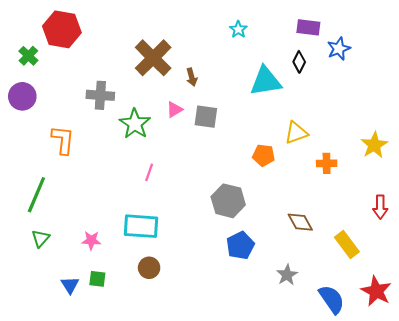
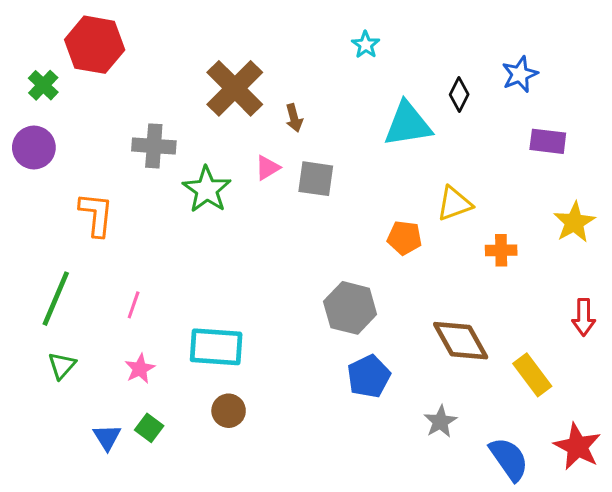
purple rectangle: (308, 27) -> (548, 141), moved
pink line: (149, 172) -> (134, 305), moved
brown diamond: (300, 222) -> (461, 341), size x1.4
pink star: (91, 240) -> (140, 369), turned -30
green square: (97, 279) -> (149, 428), turned 30

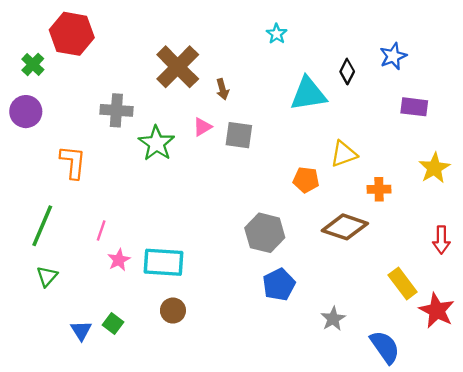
brown diamond: (461, 341) -> (345, 227), moved, turned -42
pink star: (140, 369) -> (119, 260), moved
red star: (577, 447) -> (437, 311), moved

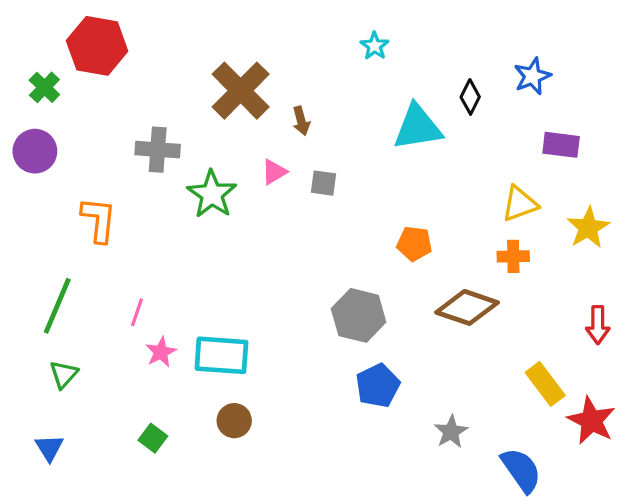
gray square: (239, 135) -> (324, 183), size x0.7
yellow triangle: (344, 154) -> (520, 204), moved
blue triangle: (81, 331) -> (49, 448), moved

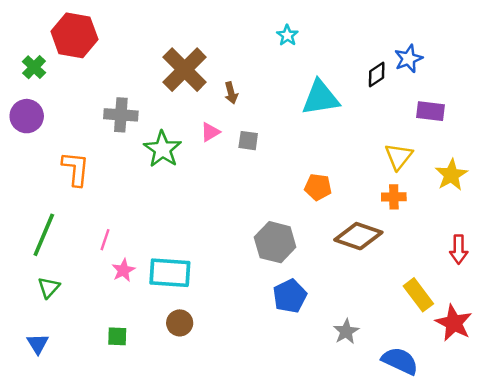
black diamond: (470, 97) -> (377, 74), moved, turned 30
yellow triangle: (520, 204) -> (399, 156), turned -32
green square: (153, 438) -> (117, 336), turned -35
blue semicircle: (521, 470) -> (400, 361), turned -30

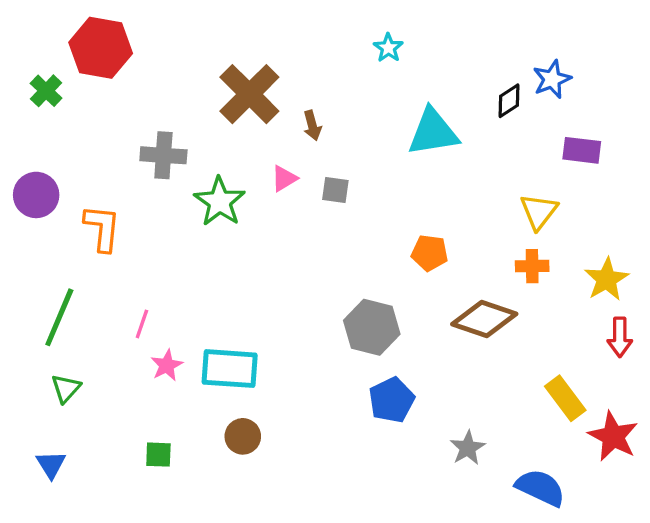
purple circle: (27, 116) -> (36, 195), moved
yellow star: (451, 175) -> (607, 279), moved

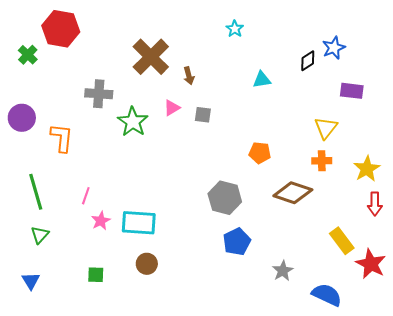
cyan triangle: (433, 132) -> (262, 80), size x0.6
green line: (59, 317) -> (36, 192), turned -39

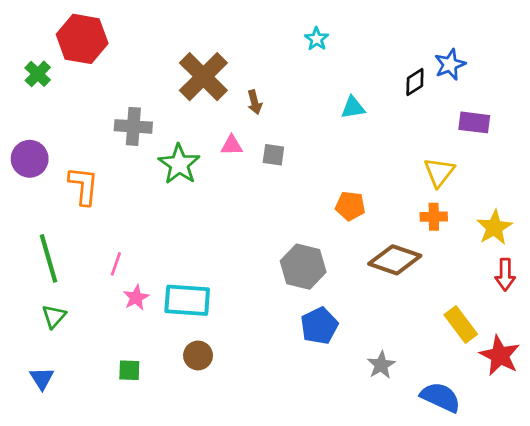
pink triangle: (172, 108) -> (232, 145), turned 30

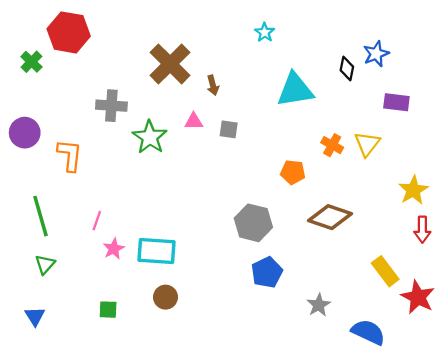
black diamond: (415, 82) -> (347, 68), turned -45
cyan triangle: (353, 108) -> (295, 90), size x1.8
orange cross: (434, 217) -> (332, 145), moved, turned 30

